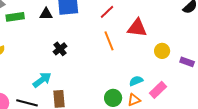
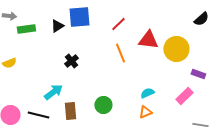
black triangle: (46, 14) -> (57, 26), turned -32
yellow circle: (162, 51) -> (176, 49), moved, size x1.6
pink rectangle: (158, 90) -> (184, 96), moved
green circle: (113, 98) -> (103, 105), moved

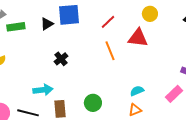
yellow circle: (176, 49) -> (150, 14), moved, size x0.6
cyan arrow: (53, 92) -> (43, 90), turned 30

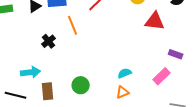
red triangle: (138, 38) -> (155, 21), moved
orange line: (110, 51) -> (73, 25), moved

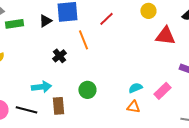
pink rectangle: (162, 76) -> (162, 91), moved
green circle: (81, 85) -> (87, 90), moved
orange triangle: (123, 92) -> (133, 107), turned 32

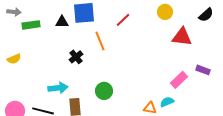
black triangle: (45, 21) -> (62, 22), turned 32
cyan semicircle: (135, 88) -> (167, 102), moved
pink rectangle: (162, 91) -> (179, 80), moved

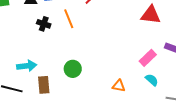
black cross: (76, 57) -> (44, 24), moved, turned -32
cyan semicircle: (167, 102) -> (152, 80), moved, turned 64

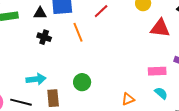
black cross: (44, 24) -> (44, 37), moved
pink rectangle: (148, 58) -> (157, 71), turned 42
orange triangle: (119, 86) -> (128, 99), turned -32

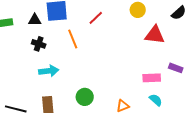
cyan arrow: (36, 79) -> (49, 71), moved
green circle: (82, 82) -> (85, 97), moved

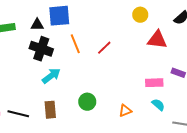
red line: (96, 18) -> (104, 48), moved
black cross: (39, 44) -> (41, 49), size x1.6
cyan arrow: (49, 71) -> (51, 76), turned -30

